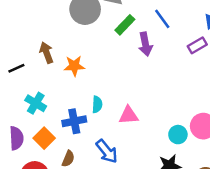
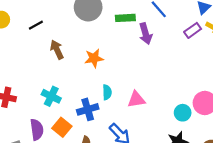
green rectangle: (125, 25) -> (125, 18), turned 48
orange star: (74, 66) -> (94, 58), moved
black line: (16, 68) -> (36, 25), moved

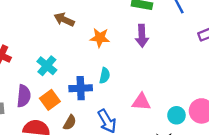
purple arrow: (146, 34) -> (142, 36), moved
brown arrow: (57, 50) -> (64, 20), turned -54
pink triangle: (136, 99) -> (141, 102), moved

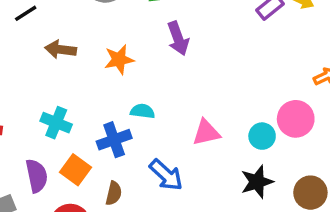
cyan semicircle: (105, 76) -> (143, 111), turned -77

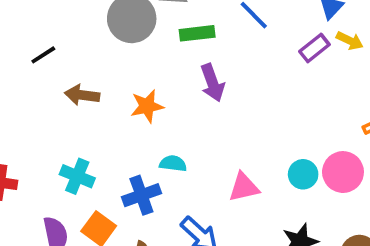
cyan circle: (262, 136) -> (303, 174), moved

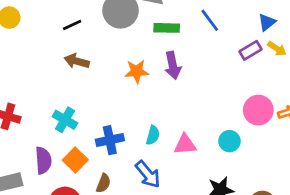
black line: (43, 55) -> (72, 25), moved
orange star: (147, 106) -> (137, 71), moved
cyan semicircle: (173, 164) -> (153, 135), moved, turned 90
pink circle: (343, 172) -> (258, 110), moved

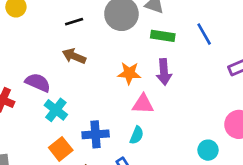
pink triangle: (185, 145) -> (143, 104), moved
purple semicircle: (43, 160) -> (38, 83), moved, turned -70

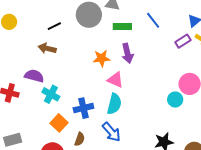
brown arrow: (74, 56) -> (47, 48), moved
pink triangle: (143, 104) -> (115, 80), turned 30
cyan semicircle: (137, 135) -> (114, 104), size x1.5
cyan circle: (208, 150) -> (175, 100), moved

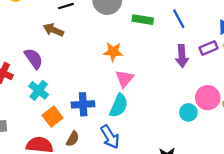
purple arrow: (127, 53) -> (182, 56), moved
purple semicircle: (34, 76) -> (34, 59), turned 30
pink triangle: (115, 80) -> (125, 79), turned 36
cyan cross: (51, 94) -> (39, 90), moved

